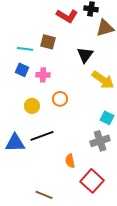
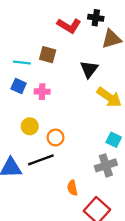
orange circle: (60, 99) -> (56, 137), moved

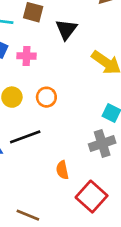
black triangle: (89, 69) -> (66, 29), moved
orange circle: (56, 137) -> (46, 97), moved

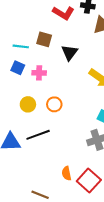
orange semicircle: (62, 170) -> (67, 173), moved

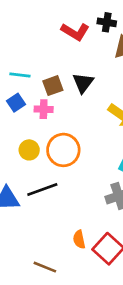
brown square: (44, 39) -> (53, 86), moved, turned -35
blue square: (18, 68) -> (16, 103), turned 32
orange circle: (54, 104) -> (63, 150), size x1.6

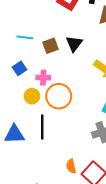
blue square: (16, 103) -> (20, 68), moved
pink cross: (44, 109) -> (43, 78), moved
black line: (42, 189) -> (42, 127), turned -70

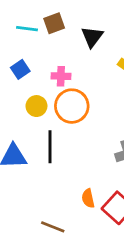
brown square: (50, 46) -> (54, 23), moved
pink cross: (43, 78) -> (61, 76), moved

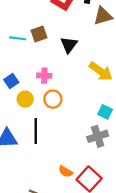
blue square: (20, 69) -> (11, 81), moved
orange circle: (72, 106) -> (53, 99), size x0.7
orange semicircle: (88, 198) -> (66, 172), turned -48

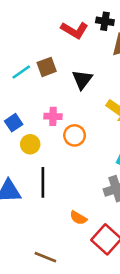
cyan line: (18, 38) -> (21, 72), turned -42
orange circle: (53, 99) -> (75, 135), moved
orange semicircle: (66, 172) -> (78, 218), moved

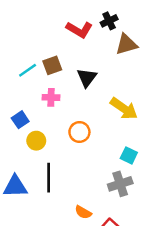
black cross: (105, 21) -> (109, 21), turned -35
pink cross: (53, 116) -> (51, 97), moved

